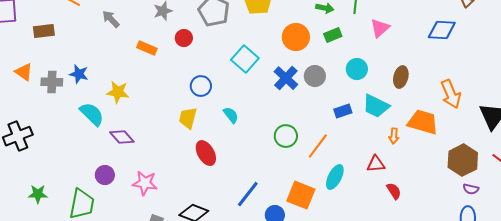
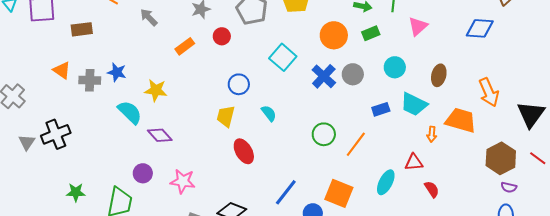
orange rectangle: (147, 48) -> (185, 46), turned -60
cyan ellipse: (335, 177) -> (386, 182), moved

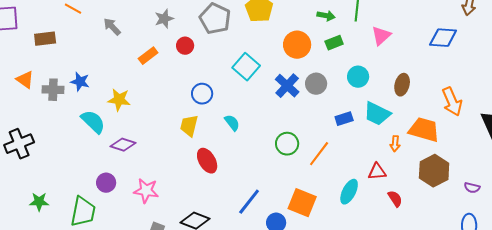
purple diamond: (160, 135) -> (123, 145), turned -30
brown hexagon: (501, 158) -> (434, 171), moved
purple semicircle: (509, 187) -> (472, 188), moved

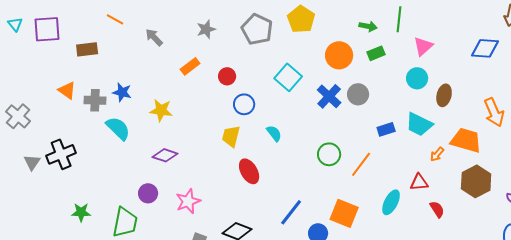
red circle: (185, 46) -> (227, 76), moved
cyan circle: (358, 77) -> (417, 78), moved
cyan semicircle: (93, 122) -> (118, 128), moved
orange arrow: (395, 144) -> (437, 154), turned 35
pink star: (146, 191) -> (188, 201), turned -30

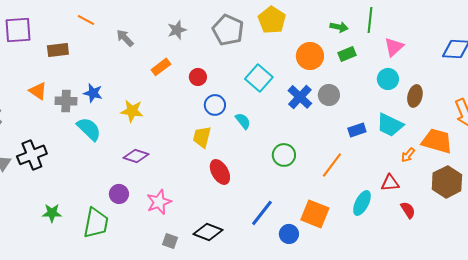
cyan semicircle: (274, 133) -> (243, 121), moved
green circle: (329, 154) -> (284, 155), moved

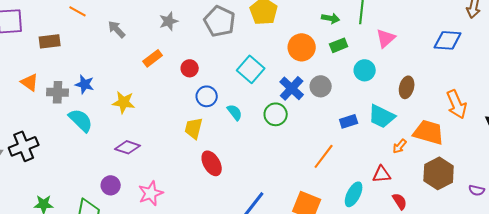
cyan circle: (388, 79) -> (365, 70), moved
green circle: (284, 155) -> (276, 114), moved

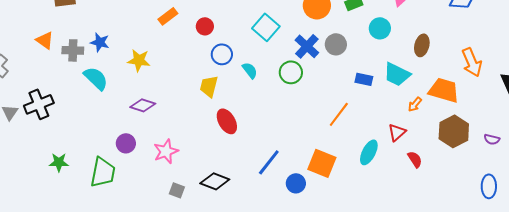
blue rectangle: (349, 121) -> (364, 79), turned 30
red triangle: (382, 174) -> (397, 132), turned -36
purple semicircle: (477, 190) -> (492, 139), moved

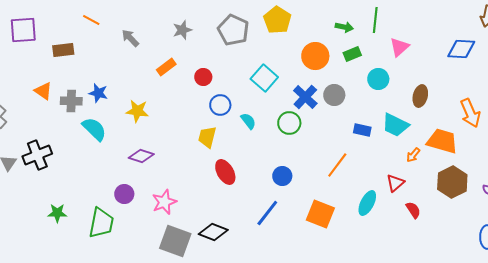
blue circle: (296, 183) -> (282, 176), moved
gray square: (177, 190) -> (175, 241), size x2.0

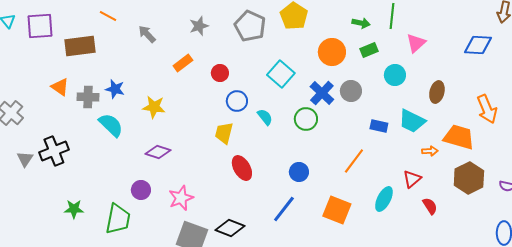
brown rectangle: (63, 50) -> (80, 46), size x1.4
orange arrow: (413, 155) -> (430, 151), turned -133

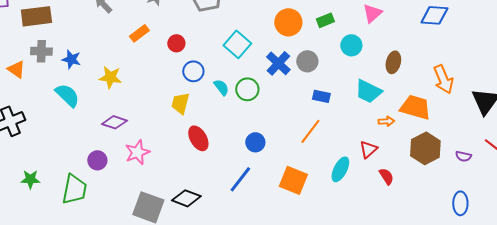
orange triangle: (60, 87) -> (16, 69), moved
gray cross: (88, 97) -> (41, 51), moved
green circle: (306, 119) -> (247, 89), moved
blue rectangle: (379, 126) -> (321, 96), moved
pink star: (181, 198) -> (137, 152), moved

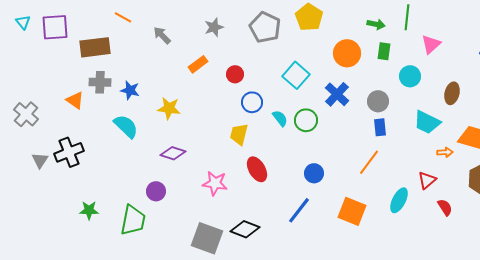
green rectangle: (325, 20) -> (384, 51), turned -60
gray circle: (307, 61) -> (378, 101), moved
blue rectangle: (321, 96) -> (380, 127), turned 72
pink star: (137, 152) -> (215, 183), moved, turned 30

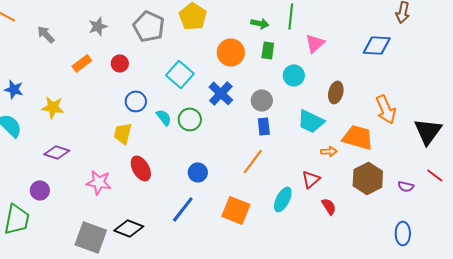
red circle: (235, 74) -> (120, 63), moved

